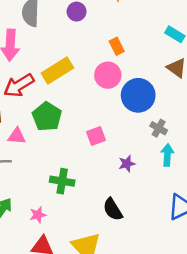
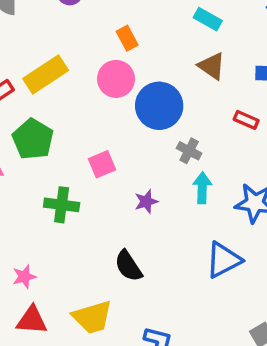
green cross: (62, 181) -> (62, 205), moved

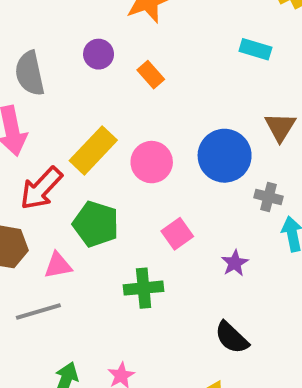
orange rectangle: (127, 38) -> (151, 75), moved
brown triangle: (212, 66) -> (280, 127), moved, turned 40
pink circle: (116, 79) -> (152, 162), moved

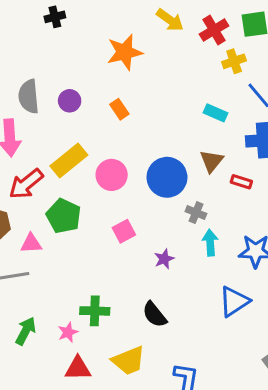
cyan rectangle: (255, 49) -> (216, 113), moved
purple circle: (99, 54) -> (70, 101), moved
green cross: (144, 288) -> (95, 311), moved

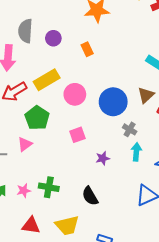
pink triangle: (31, 243) -> (25, 144), moved, turned -42
pink star: (68, 332) -> (24, 191), moved

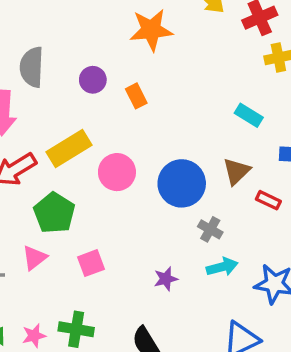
purple circle: (53, 38) -> (93, 80), moved
pink square: (77, 135) -> (91, 263), moved
cyan arrow: (136, 152) -> (222, 267), turned 72

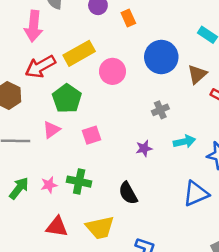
blue circle: (182, 183) -> (161, 57), moved
gray cross: (210, 229) -> (160, 110), moved, turned 35

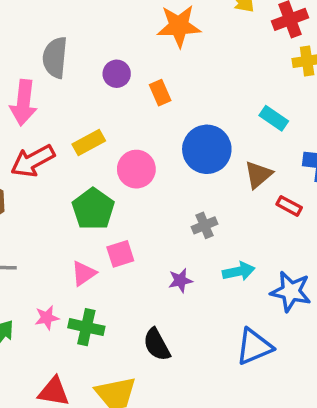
yellow rectangle: (79, 53) -> (89, 143), size x0.7
green pentagon: (67, 99) -> (93, 209), moved
pink triangle: (52, 130) -> (84, 273), moved
pink square: (92, 135) -> (120, 254), moved
pink star: (49, 185) -> (47, 318), moved

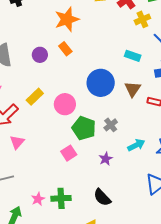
orange rectangle: (160, 93) -> (65, 49), moved
green pentagon: (93, 209) -> (84, 128), moved
pink triangle: (84, 273) -> (17, 142), moved

